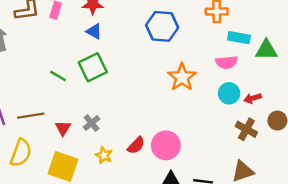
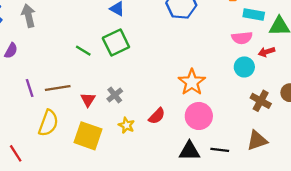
orange star: (182, 77) -> (192, 82), moved
red arrow: (253, 98) -> (266, 52), moved
pink circle: (166, 145) -> (199, 116), moved

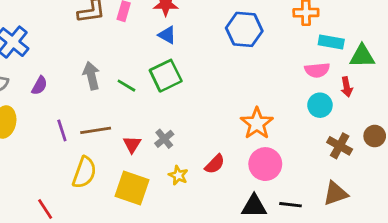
gray arrow: (28, 16) -> (91, 76), moved
red arrow: (266, 52) -> (347, 87), turned -84

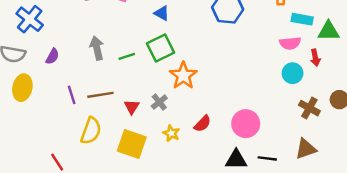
green line: (126, 86) -> (127, 56), turned -49
orange star: (257, 123) -> (183, 76), moved

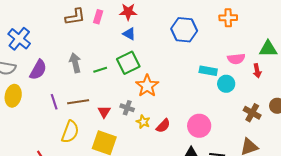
cyan rectangle: (302, 19) -> (208, 71), moved
purple semicircle: (52, 56) -> (38, 70), size x1.5
cyan circle: (293, 73) -> (226, 84), moved
gray cross: (159, 102) -> (127, 108), turned -32
yellow star: (171, 133) -> (143, 122), moved

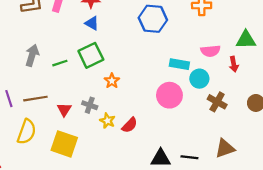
gray arrow: (75, 63) -> (32, 55), turned 30
orange star: (147, 86) -> (112, 81), size x0.6
brown cross: (252, 113) -> (217, 102), moved
pink circle: (199, 126) -> (169, 95), moved

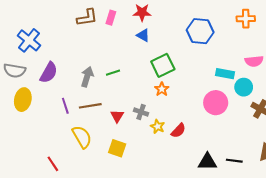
gray arrow: (32, 55) -> (87, 77), moved
green square: (91, 55) -> (163, 65), moved
yellow semicircle: (27, 132) -> (82, 137), turned -50
yellow square: (64, 144) -> (117, 148), size x0.7

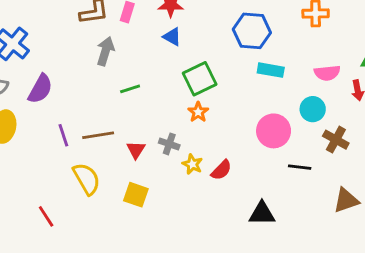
cyan rectangle: (225, 74) -> (271, 70), moved
gray arrow: (87, 77) -> (105, 51), moved
black line: (234, 161) -> (300, 167), moved

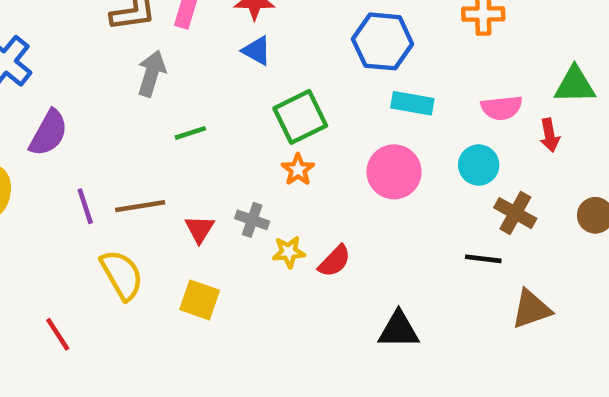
pink circle: (274, 131) -> (394, 172), moved
yellow star: (192, 164) -> (289, 252), turned -30
black line: (300, 167) -> (483, 259), moved

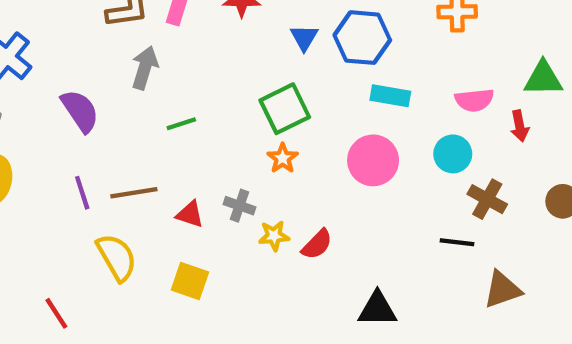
blue triangle: (257, 51) -> (304, 38), moved, turned 32
purple semicircle: (49, 133) -> (80, 111), moved, turned -63
red triangle: (200, 229) -> (190, 214), turned -44

